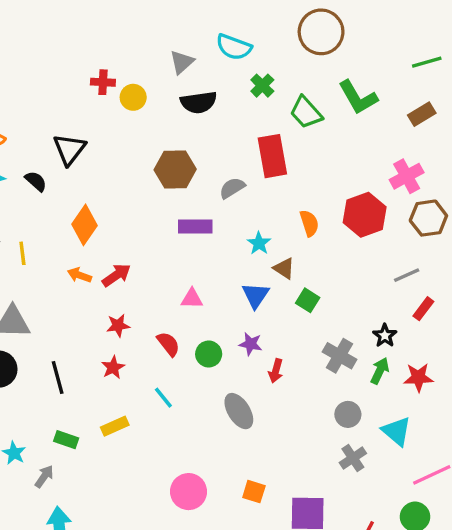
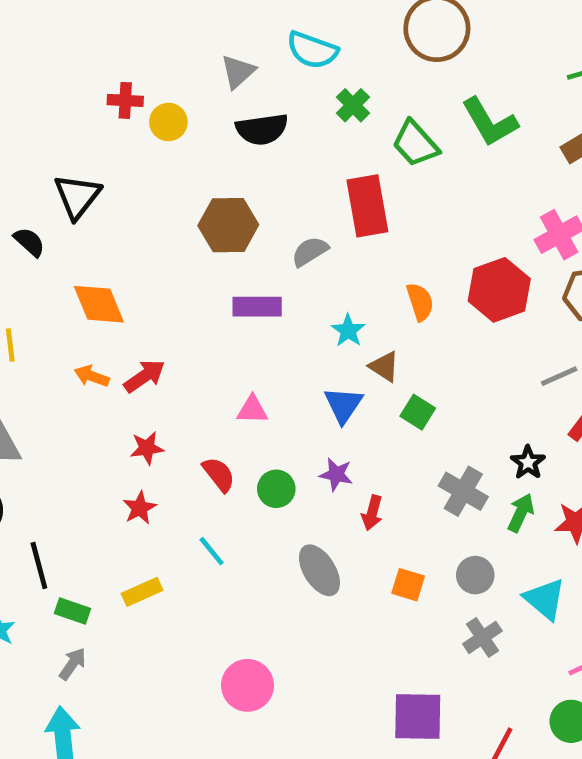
orange diamond: (84, 225) -> (99, 304), turned -57
black line: (58, 377) -> (39, 566), moved
gray arrow: (44, 476) -> (73, 664), moved
orange square: (254, 492) -> (408, 585), moved

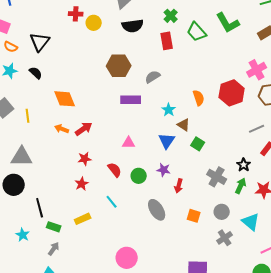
black triangle: (77, 196) -> (40, 42), moved
red rectangle: (367, 206) -> (167, 41), moved, size x0.7

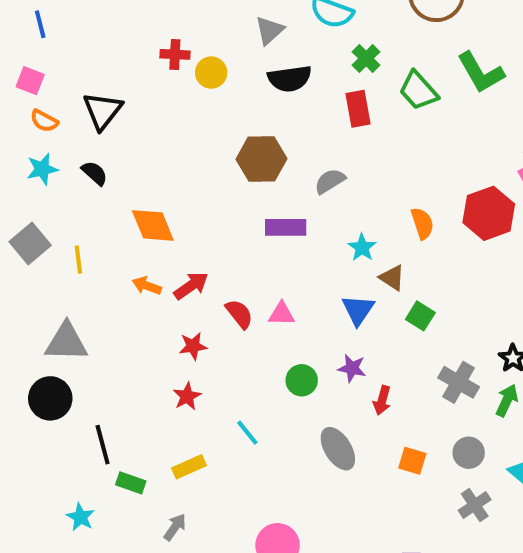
red semicircle: (115, 170) -> (239, 314), moved
cyan star: (23, 235) -> (80, 517), moved
gray arrow: (54, 249) -> (175, 527), moved

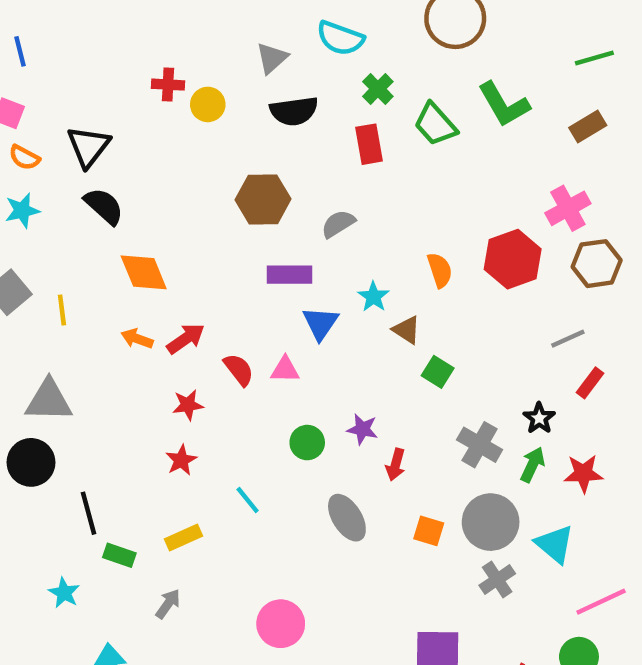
black semicircle: (94, 173) -> (104, 206), moved, size x1.4
blue triangle: (358, 310) -> (320, 323), moved
gray circle: (469, 453) -> (491, 522), size x1.6

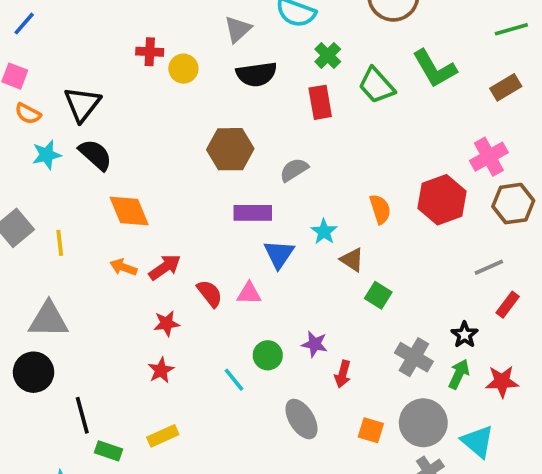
blue line: (20, 51) -> (24, 24), turned 55
cyan star: (22, 211) -> (47, 155), moved
cyan line: (248, 500) -> (234, 380), moved

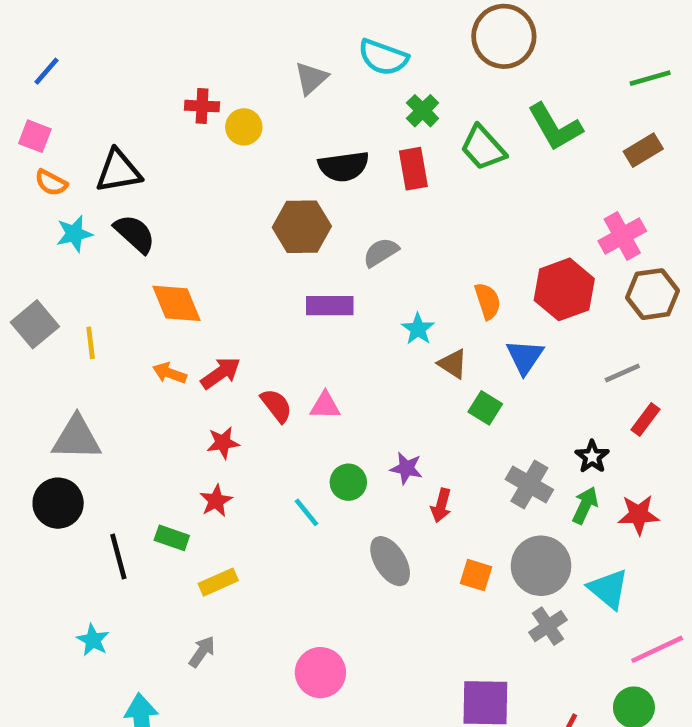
black semicircle: (257, 74) -> (344, 166), moved
black triangle: (82, 104) -> (118, 171), turned 42
blue triangle: (279, 254) -> (525, 357), moved
green rectangle: (108, 451) -> (172, 538), moved

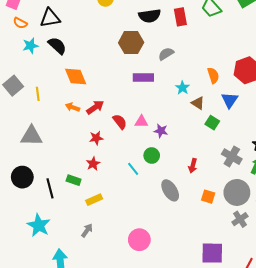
purple star: (406, 468) -> (161, 131), moved
black circle: (58, 503) -> (22, 177), moved
cyan star: (93, 640) -> (39, 225), size x1.6

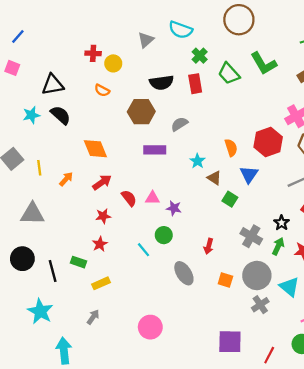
orange semicircle: (20, 23) -> (102, 90), moved
orange diamond: (76, 76) -> (95, 149), moved
orange arrow: (73, 107) -> (66, 179), moved, turned 112

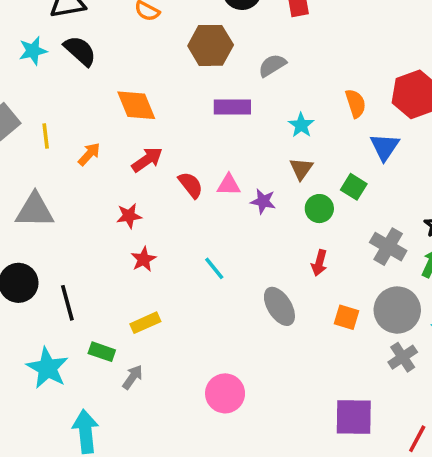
brown triangle: (214, 178) -> (301, 169), moved, turned 32
red star: (103, 216) -> (129, 216), moved
green circle: (164, 235) -> (319, 209), moved
green rectangle: (78, 262) -> (102, 352), moved

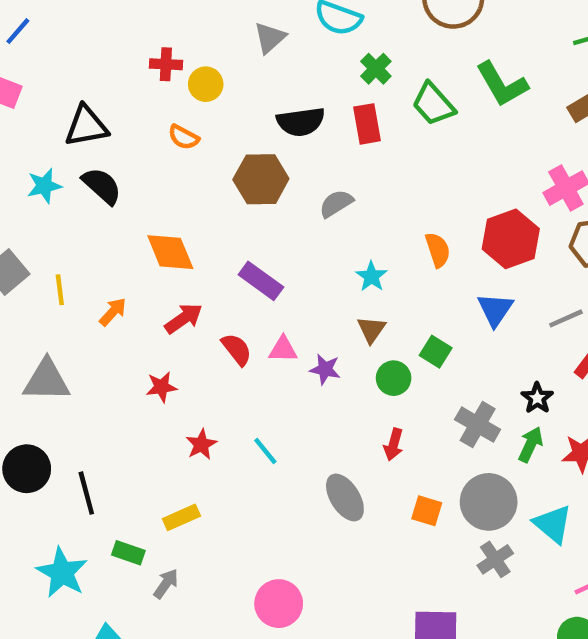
purple rectangle: (232, 107) -> (261, 281), moved, turned 36
blue triangle: (385, 147) -> (495, 310), moved
red star: (144, 259) -> (201, 444), moved

